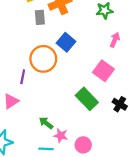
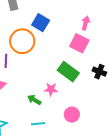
pink arrow: (115, 40) -> (86, 23), moved
pink star: (61, 136) -> (51, 89), moved

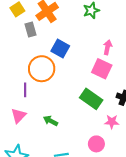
pink star: (51, 89) -> (112, 122), moved
green arrow: (34, 100) -> (51, 121), moved

